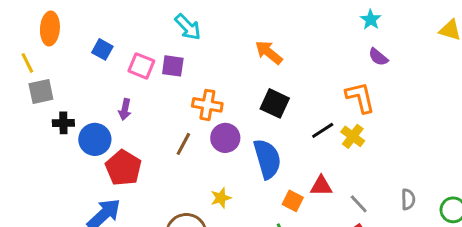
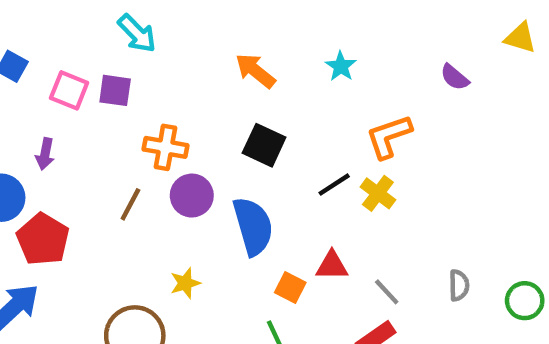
cyan star: (371, 19) -> (341, 66), moved
purple semicircle: (378, 57) -> (455, 77), moved
orange L-shape: (360, 97) -> (389, 136), turned -96

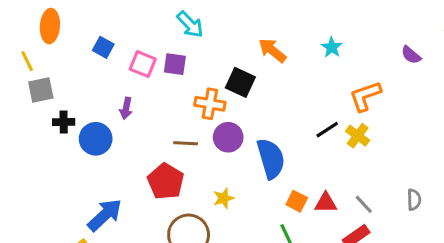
black square: (264, 145) -> (240, 82), moved
brown line: (130, 204) -> (186, 143), turned 65
red pentagon: (43, 239) -> (166, 181), moved
red triangle: (332, 266) -> (326, 203), moved

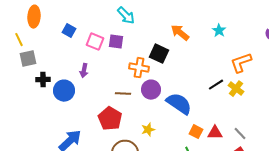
blue semicircle: (271, 159) -> (179, 104), turned -40

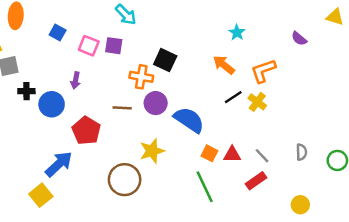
orange arrow: (180, 33) -> (224, 65), moved
red pentagon: (110, 119) -> (86, 131), moved
yellow star: (148, 130) -> (152, 151), size x1.5

